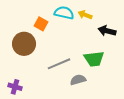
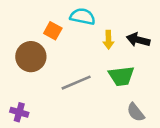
yellow arrow: (85, 15) -> (108, 40), moved, turned -112
gray semicircle: (78, 80) -> (136, 112), moved, turned -112

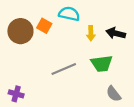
brown circle: (31, 57) -> (20, 31), moved

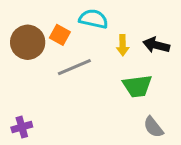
gray line: (64, 69) -> (74, 67), moved
purple cross: (16, 94) -> (22, 127), turned -32

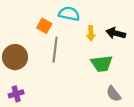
brown circle: (28, 42) -> (15, 57), moved
gray line: (74, 67) -> (55, 50), turned -60

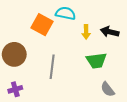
orange square: (44, 26) -> (42, 25), size x1.5
gray line: (55, 50) -> (52, 67), moved

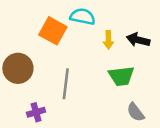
purple cross: (15, 89) -> (36, 112), moved

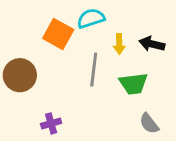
cyan semicircle: (83, 17) -> (91, 18), turned -30
gray line: (66, 84) -> (94, 70), moved
purple cross: (36, 112) -> (51, 123), moved

